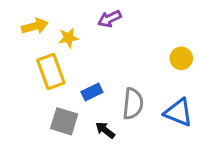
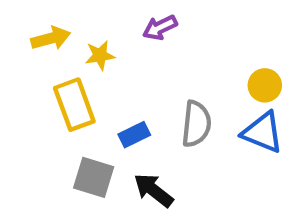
gray semicircle: (133, 104) -> (196, 124), moved
blue triangle: (178, 112) -> (263, 132), moved
black arrow: (105, 130) -> (153, 190), size x1.4

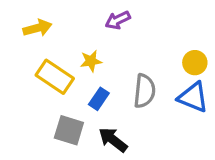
yellow star: (100, 55) -> (91, 61), moved
yellow rectangle: (74, 105) -> (55, 77), turned -36
blue rectangle: (134, 135) -> (99, 99), turned -30

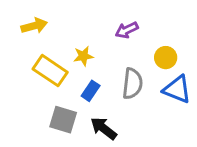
purple arrow: (118, 20) -> (127, 30), moved
yellow circle: (195, 63) -> (166, 58), moved

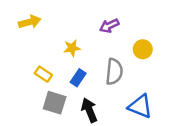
yellow rectangle: (50, 71) -> (43, 74), moved, size x0.6
blue triangle: (177, 89) -> (140, 106), moved
black arrow: (104, 128) -> (89, 110), turned 30

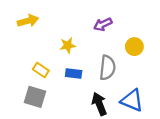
blue rectangle: (78, 78) -> (74, 73), turned 63
gray square: (55, 103) -> (35, 97), moved
black arrow: (89, 110) -> (99, 104), moved

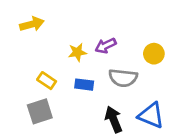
purple arrow: (103, 24) -> (106, 46), moved
gray semicircle: (107, 68) -> (123, 78), turned 90
gray square: (35, 97) -> (40, 111), turned -35

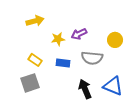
yellow arrow: (32, 24) -> (35, 21), moved

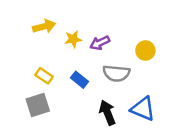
yellow star: (58, 39) -> (73, 39), moved
blue rectangle: (63, 63) -> (80, 80), turned 32

